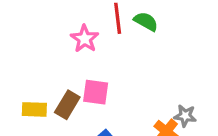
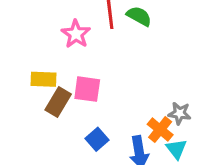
yellow rectangle: (34, 109) -> (43, 79), moved

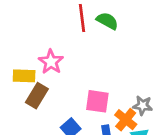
pink star: (76, 34) -> (51, 62), moved
pink square: (87, 89) -> (97, 101), moved

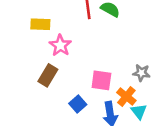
yellow rectangle: (24, 76) -> (40, 24), moved
gray star: (143, 106) -> (141, 73), moved

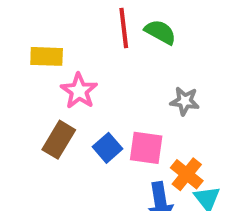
gray star: (141, 73) -> (185, 101), moved
blue square: (78, 104) -> (108, 148), moved

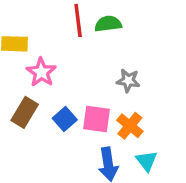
green semicircle: (160, 32) -> (108, 24), turned -36
orange cross: (187, 174) -> (130, 126), moved

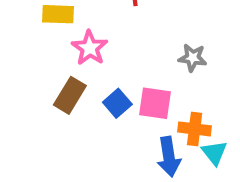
orange cross: (130, 126) -> (195, 129), moved, turned -32

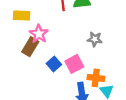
brown rectangle: (70, 95) -> (30, 47), moved
pink square: (155, 103) -> (74, 64), turned -36

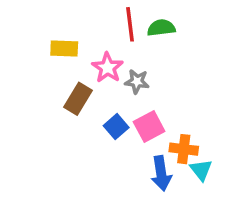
pink star: (39, 34) -> (107, 68), moved
gray star: (95, 39) -> (137, 81), moved

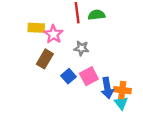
pink star: (107, 68) -> (53, 34), moved
orange cross: (184, 149) -> (122, 90), moved
blue arrow: (161, 173) -> (107, 88), moved

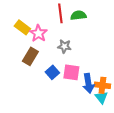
yellow rectangle: (36, 28) -> (22, 27), turned 35
pink square: (89, 76) -> (71, 72), turned 36

